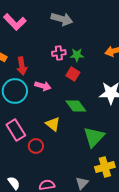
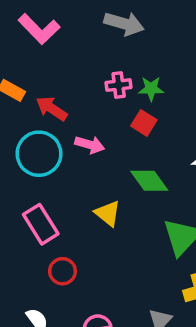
red arrow: (22, 66) -> (52, 109), turned 132
red circle: (36, 146) -> (62, 271), moved

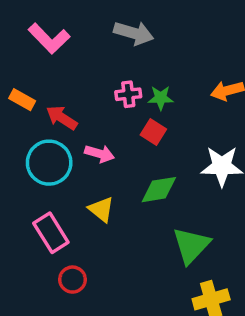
green diamond: (149, 181) -> (159, 190), turned -63
yellow triangle: (108, 213) -> (101, 209), moved

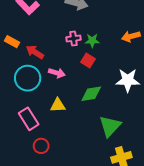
yellow triangle: (101, 209) -> (58, 105), turned -42

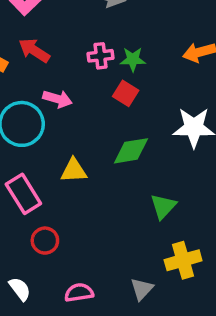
red arrow: (35, 52) -> (34, 50), moved
pink arrow: (57, 73) -> (57, 99), moved
green triangle: (110, 126) -> (163, 206), size x0.7

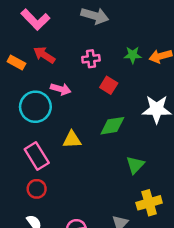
green star: (133, 59) -> (133, 55), moved
red circle: (45, 241) -> (37, 189), moved

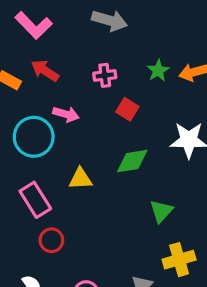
green star: (133, 55) -> (158, 71), turned -30
red circle: (37, 189) -> (51, 240), moved

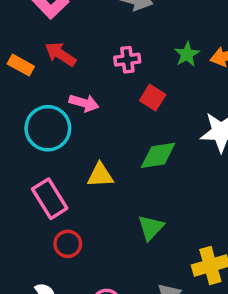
green triangle: (161, 211) -> (151, 228), moved

